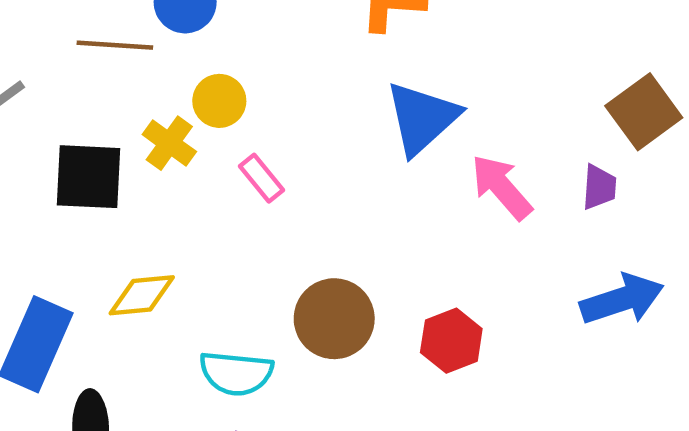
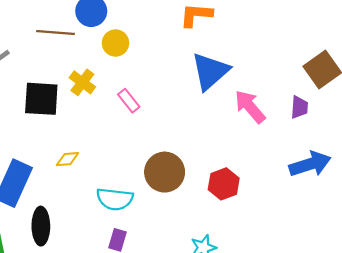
yellow circle: (219, 101) -> (115, 43), moved
yellow diamond: (142, 295) -> (68, 159), size x0.7

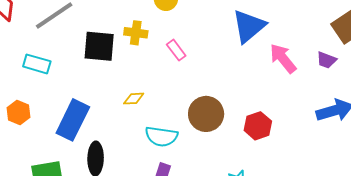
yellow cross: (82, 82) -> (136, 33), turned -30
purple trapezoid: (299, 107) -> (326, 60), turned 105
yellow diamond: (68, 159) -> (134, 99), moved

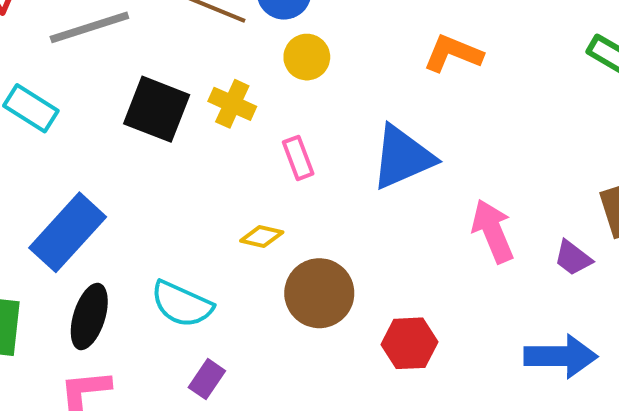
blue triangle: (249, 26) -> (403, 157), moved
yellow diamond: (134, 99) -> (262, 237), moved
cyan semicircle: (161, 136) -> (182, 304), moved

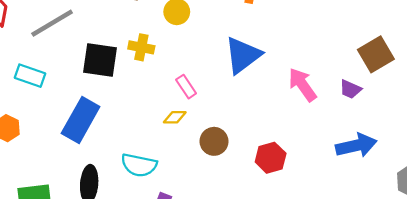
pink rectangle: (298, 158) -> (186, 87), moved
blue rectangle: (68, 232) -> (81, 120), moved
brown circle: (319, 293) -> (214, 141), size x0.7

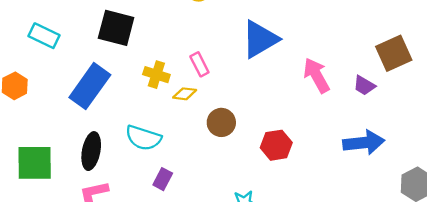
yellow cross: (141, 47) -> (156, 75), moved

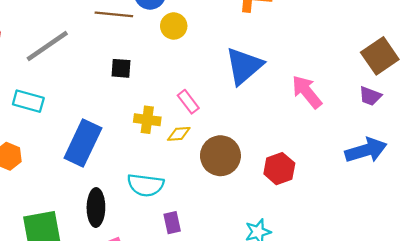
black square: (116, 28) -> (121, 68), moved, size x0.6
purple trapezoid: (364, 86) -> (370, 96), moved
brown circle: (221, 122) -> (220, 156), size x1.4
purple rectangle: (163, 179) -> (172, 223), turned -30

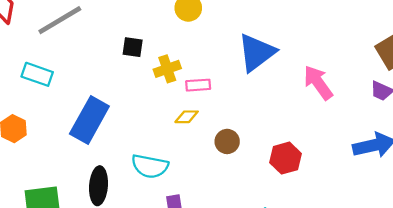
pink rectangle: (188, 102) -> (198, 85), turned -60
yellow cross: (147, 120) -> (167, 69), moved, turned -30
brown circle: (220, 156) -> (227, 141), size x0.6

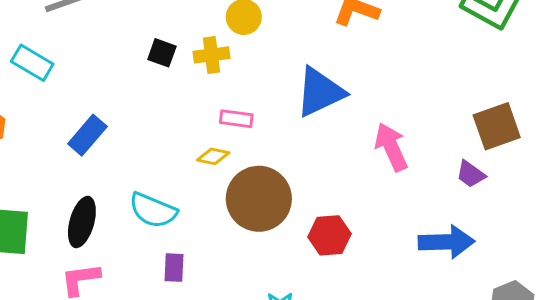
yellow cross: (167, 69) -> (212, 55), moved
blue rectangle: (89, 120) -> (87, 135), size x0.7
brown circle: (227, 141) -> (259, 199), size x2.0

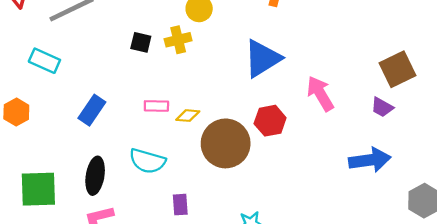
pink rectangle: (236, 119) -> (156, 106), moved
red hexagon: (329, 235) -> (270, 121), moved
purple rectangle: (174, 268) -> (180, 205), moved

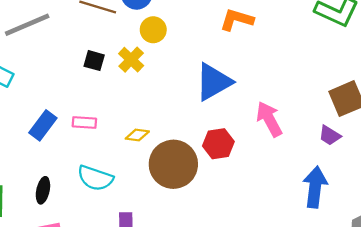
yellow cross: (178, 40) -> (131, 60), turned -35
pink rectangle: (156, 106) -> (84, 123), moved
blue arrow: (370, 160) -> (315, 187), turned -78
black ellipse: (95, 176) -> (43, 190), size x0.7

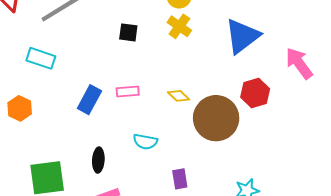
yellow cross: (131, 60) -> (179, 26), moved
yellow diamond: (137, 135) -> (179, 96), turned 45
cyan semicircle: (95, 178) -> (145, 142), size x0.7

